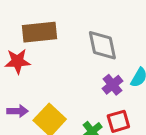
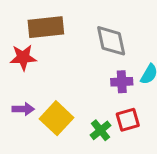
purple cross: (113, 85) -> (122, 82), turned 36

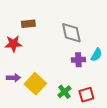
brown rectangle: (46, 27) -> (28, 24), size x0.6
red square: (128, 120) -> (86, 95), moved

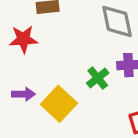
green cross: (64, 92) -> (98, 78), moved

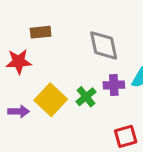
yellow square: (59, 104) -> (51, 100), moved

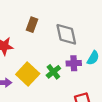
brown rectangle: (41, 32) -> (32, 25), moved, turned -64

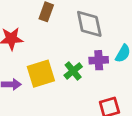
yellow square: (28, 74) -> (41, 74), turned 30

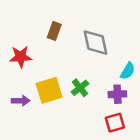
purple cross: (99, 60) -> (117, 94), moved

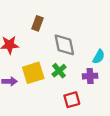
gray diamond: (95, 43) -> (64, 45), moved
red square: (115, 123) -> (72, 100), moved

